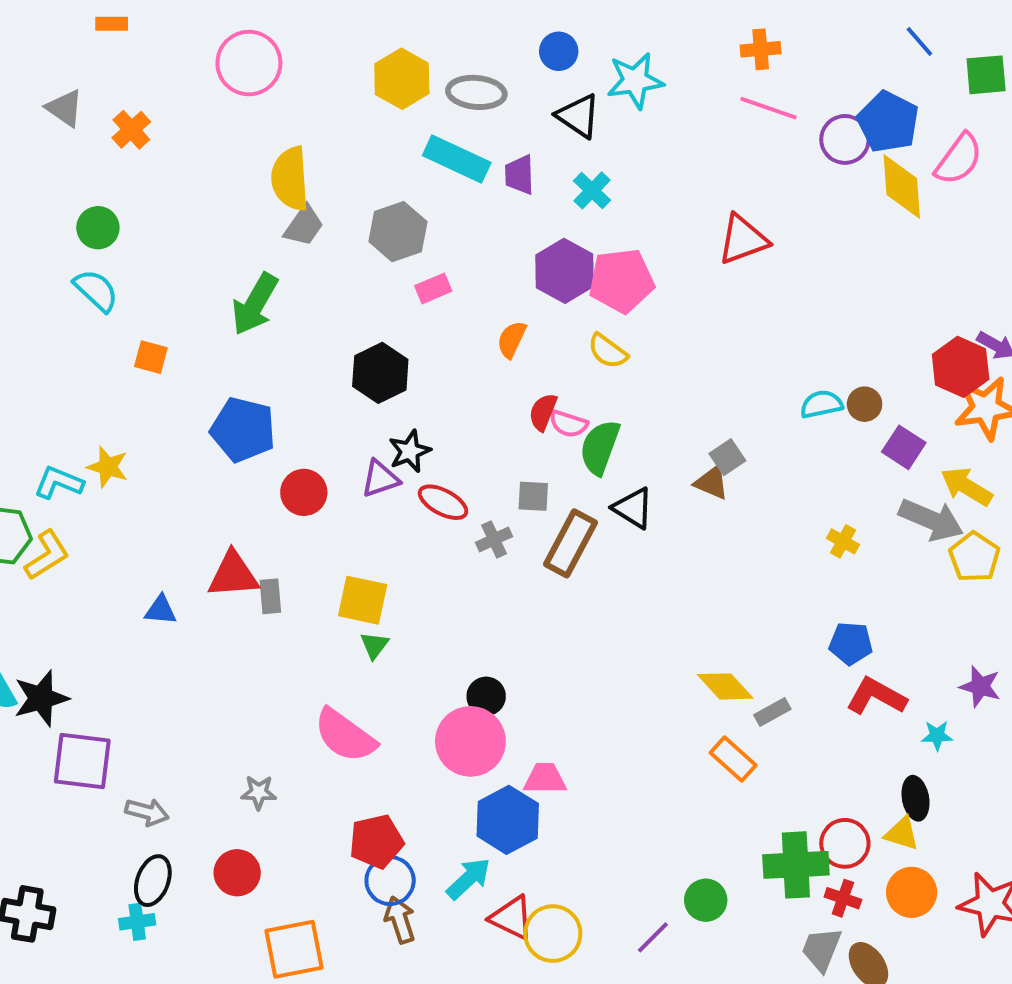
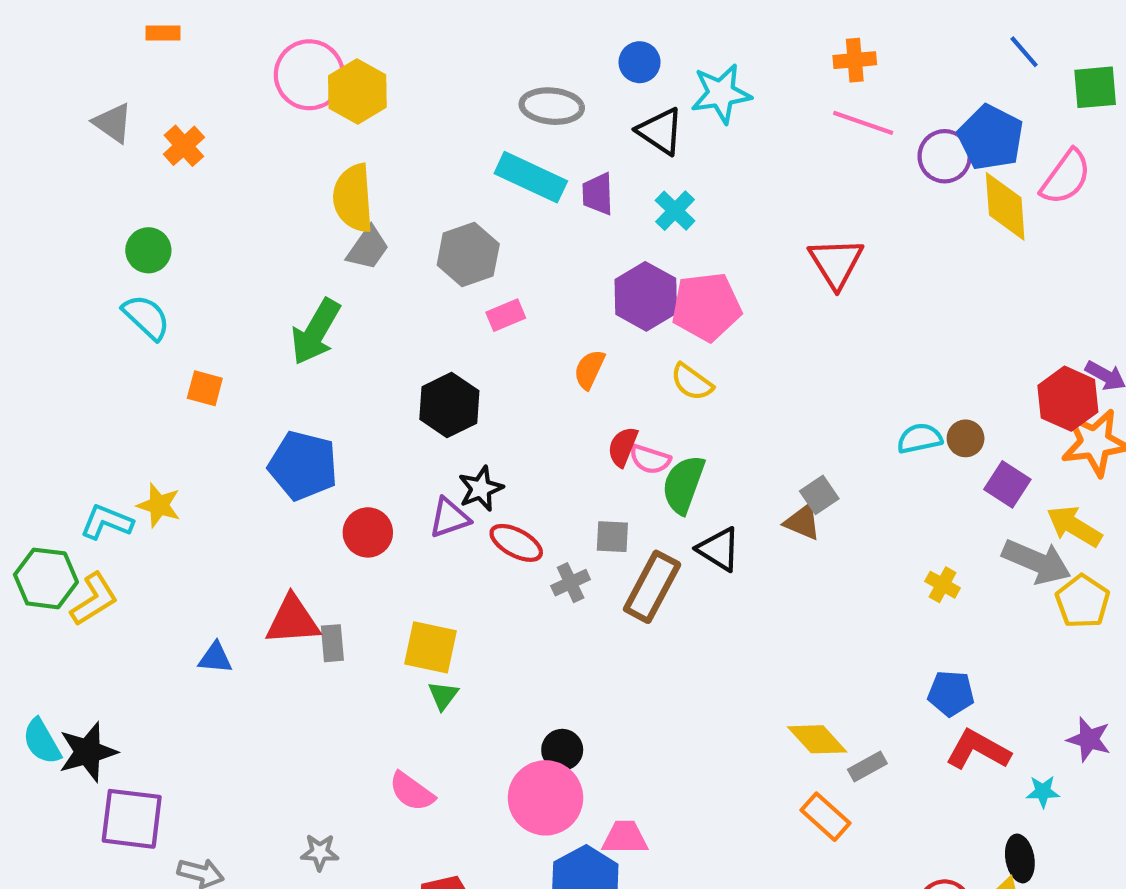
yellow hexagon: (402, 79) -> (357, 91), moved
red triangle: (743, 239) -> (836, 263), turned -42
pink semicircle: (345, 736) -> (412, 792), size x0.7

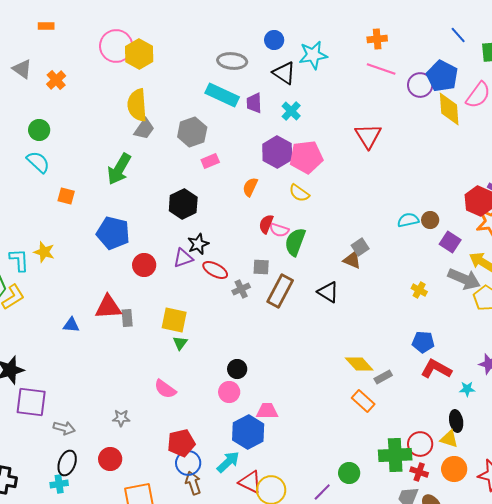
cyan L-shape: (107, 522) -> (19, 260), turned 65
black triangle: (719, 549) -> (328, 292), moved
pink circle: (545, 798) -> (229, 392), size x0.6

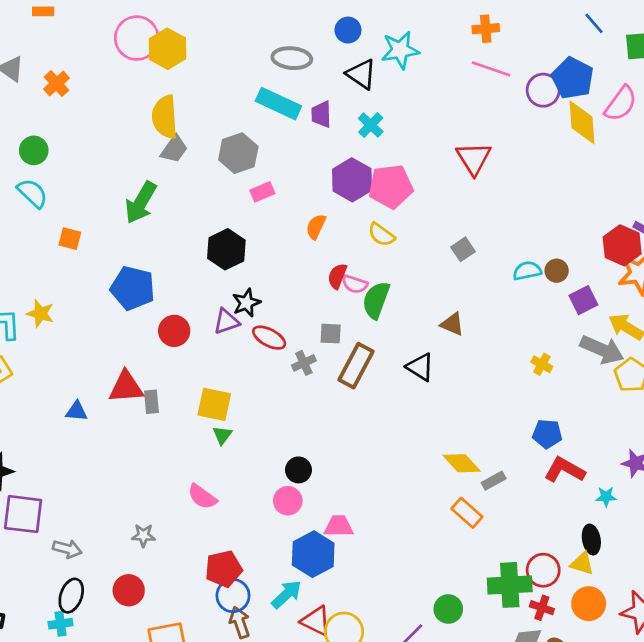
purple square: (450, 242) -> (583, 300), turned 30
gray square: (360, 247) -> (463, 249), moved

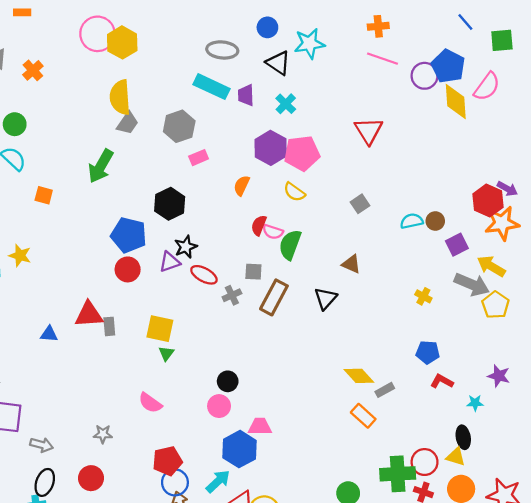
blue pentagon: (133, 288) -> (129, 235), moved
black triangle: (420, 367) -> (326, 298), turned 40
red L-shape: (565, 470) -> (442, 381), size x0.7

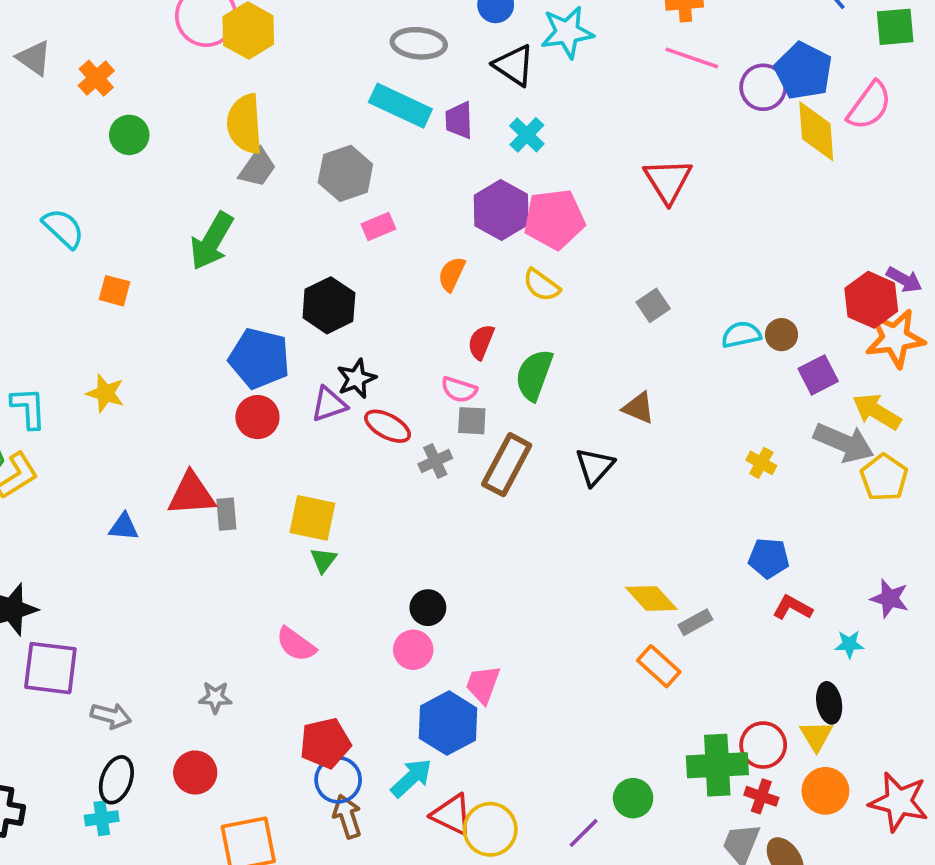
green circle: (15, 124) -> (129, 135), moved
pink semicircle: (273, 232) -> (459, 390), moved
yellow star: (20, 255) -> (105, 393), moved
pink trapezoid: (260, 427) -> (483, 685), turned -70
yellow triangle: (456, 457) -> (816, 736), turned 42

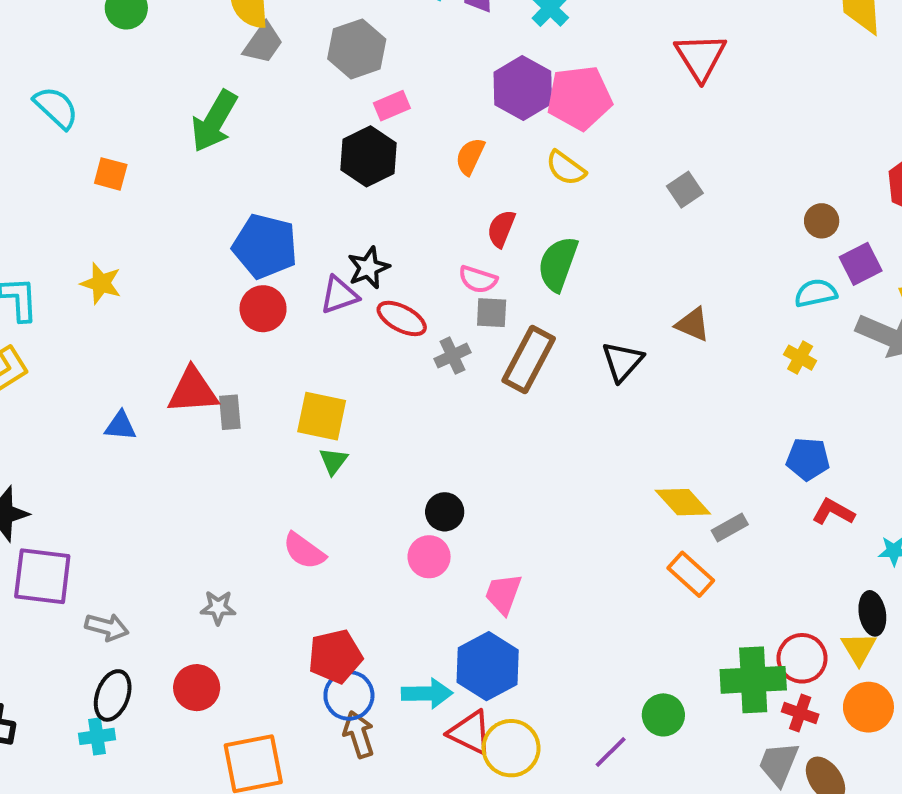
black hexagon: (329, 305) -> (368, 156), moved
cyan semicircle: (741, 335) -> (816, 293), moved
brown triangle: (639, 408) -> (693, 324), moved
blue hexagon: (448, 723) -> (488, 666), moved
cyan arrow: (411, 778) -> (427, 693), turned 42

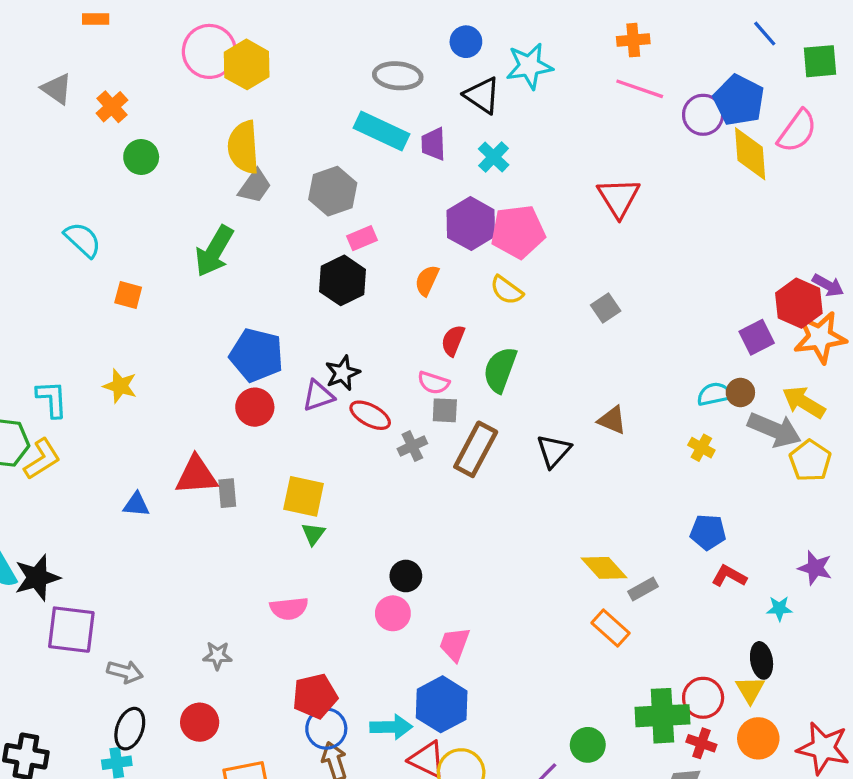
brown circle: (822, 221) -> (740, 392), moved
purple square: (861, 264) -> (757, 337), moved
pink semicircle: (304, 551) -> (289, 608), turned -42

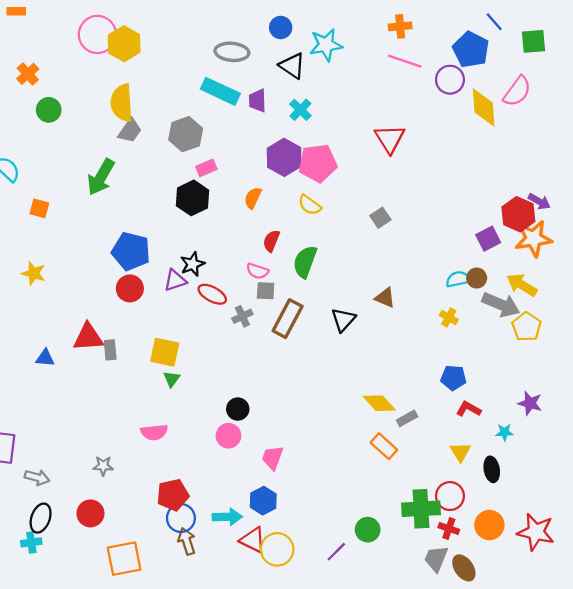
blue pentagon: (739, 100) -> (471, 50), moved
yellow triangle: (750, 690) -> (460, 452), moved
blue hexagon: (442, 704) -> (263, 501), size x0.7

